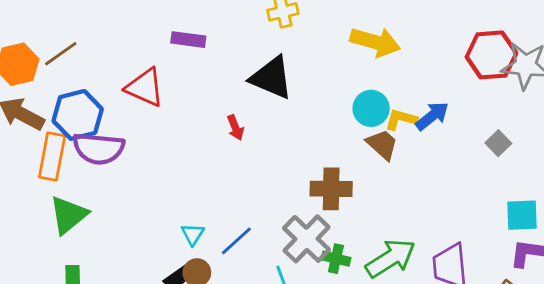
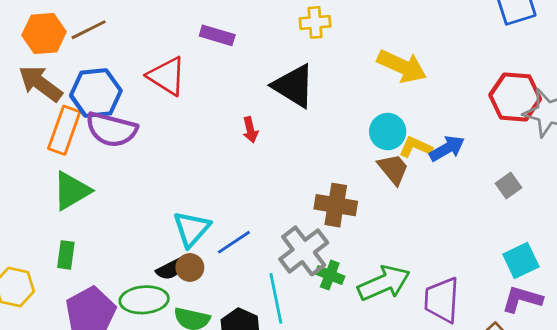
cyan square: (522, 215) -> (521, 260), turned -32
cyan triangle: (193, 234) -> (192, 229), size x1.6

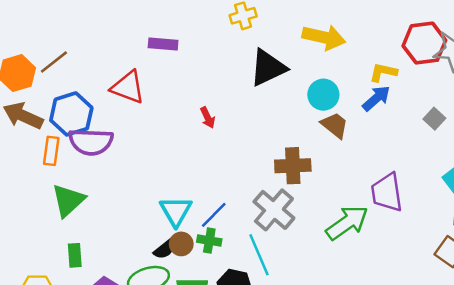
black triangle: (294, 86) -> (268, 68), moved, turned -45
orange rectangle: (64, 130) -> (51, 151), size x0.7
yellow L-shape: (416, 147) -> (383, 72), moved
green cross: (330, 275) -> (209, 241), moved
purple trapezoid: (442, 300) -> (387, 192), moved

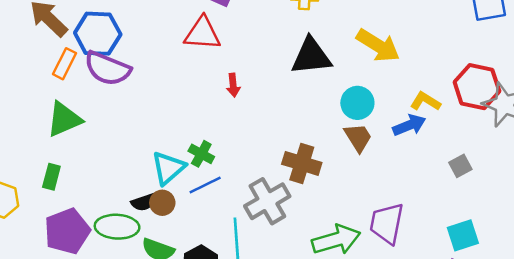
red triangle: (128, 87) -> (202, 33), moved, turned -36
green cross: (209, 241) -> (201, 154), moved

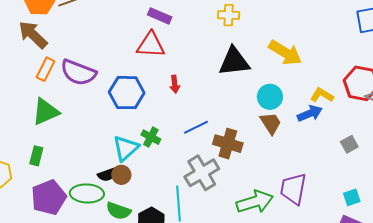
blue hexagon: (98, 34) -> (127, 93), moved
blue line: (205, 185) -> (196, 127), moved
cyan square: (463, 235) -> (352, 197), size x0.7

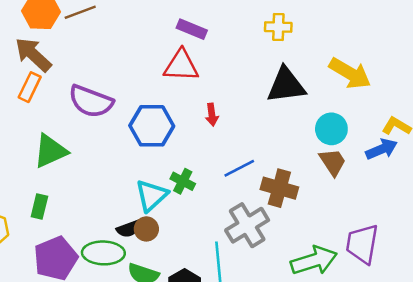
orange rectangle: (45, 69) -> (30, 87), moved

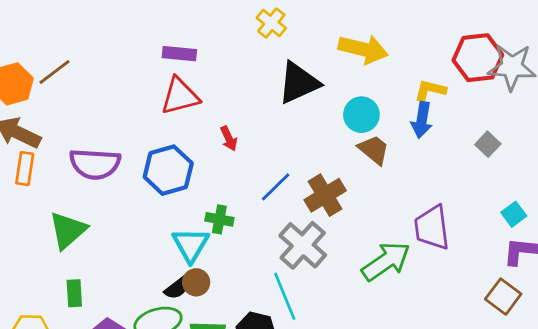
yellow cross: (278, 27) -> (271, 23), turned -36
blue arrow: (382, 149) -> (422, 120), turned 140
brown cross: (279, 188) -> (325, 195), turned -30

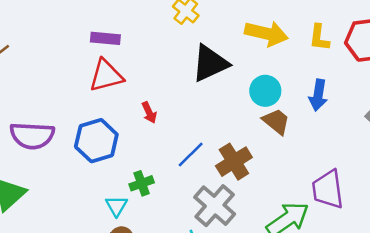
yellow L-shape: (430, 90) -> (319, 38), moved, turned -96
green cross: (219, 219) -> (142, 183), turned -30
cyan triangle: (191, 245) -> (116, 206), size x0.7

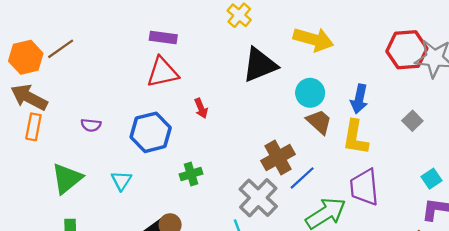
yellow L-shape: (319, 38) -> (355, 137), moved, size x1.4
purple semicircle: (32, 136) -> (91, 125), size x0.5
blue line: (191, 155) -> (302, 178), moved
cyan triangle: (116, 206) -> (121, 181), moved

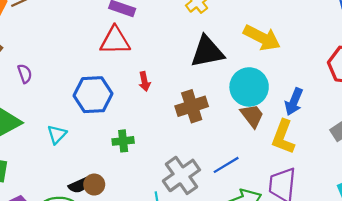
cyan circle: (310, 93) -> (249, 87), size x1.4
purple semicircle: (91, 125) -> (25, 74), moved, turned -126
brown cross: (278, 157) -> (192, 106), moved

